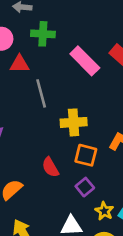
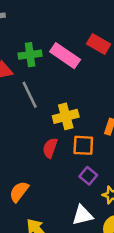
green cross: (43, 34) -> (30, 55), moved
red semicircle: (50, 167) -> (50, 148), moved, turned 60

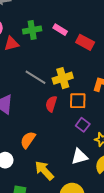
red rectangle: (99, 44) -> (85, 42), moved
pink rectangle: (65, 56) -> (60, 30), size x0.6
gray line: (30, 95) -> (36, 77), moved, turned -30

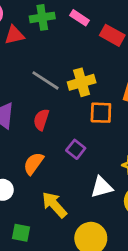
red semicircle: (51, 104) -> (41, 120), moved
purple square: (83, 125) -> (76, 149), moved

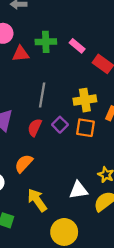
gray line: (45, 80) -> (42, 95), turned 60
yellow cross: (82, 82) -> (85, 100), moved
purple square: (76, 149) -> (60, 125), moved

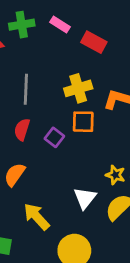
purple square: (60, 125) -> (54, 137), moved
white triangle: (78, 190) -> (85, 198), turned -36

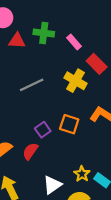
yellow cross: (78, 88) -> (75, 81), moved, turned 30
gray line: (26, 89) -> (32, 85), turned 45
red semicircle: (22, 129) -> (30, 151), moved

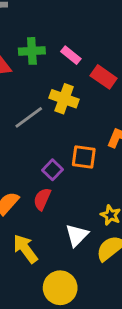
yellow cross: (75, 81) -> (64, 99), moved

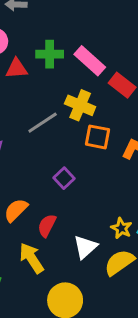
pink rectangle: (71, 55) -> (90, 61), size x1.5
orange square: (84, 157) -> (97, 137), moved
red semicircle: (42, 199) -> (47, 226), moved

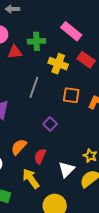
pink rectangle: (90, 61) -> (71, 31), moved
yellow cross: (80, 105) -> (58, 64), moved
gray line: (43, 123) -> (34, 87), turned -35

